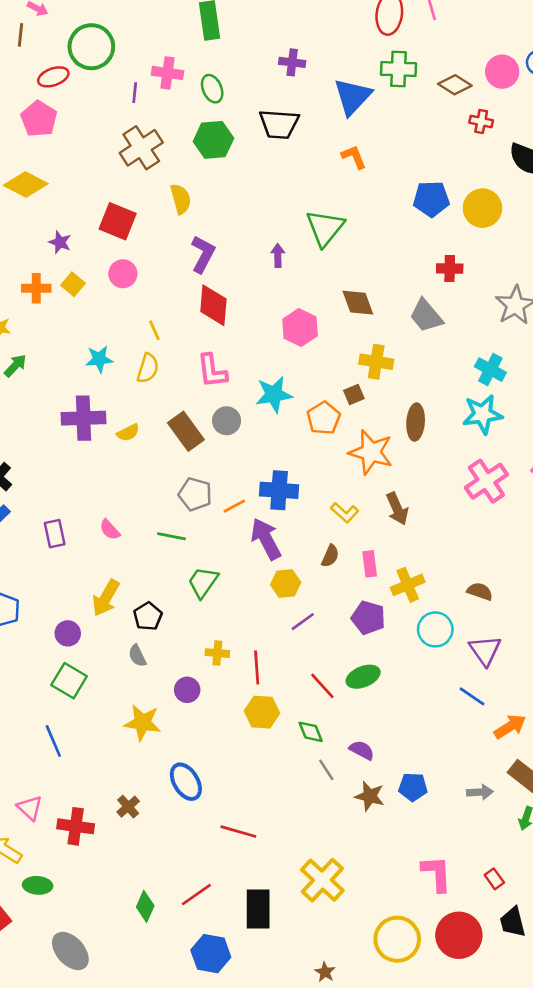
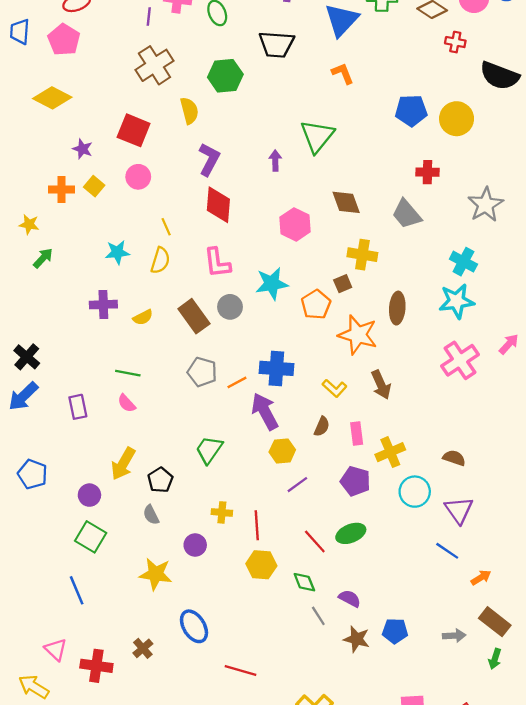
green hexagon: (213, 140) -> (225, 76), moved
purple cross: (83, 418) -> (103, 305), size x0.7
green line: (171, 536) -> (128, 373), moved
orange arrow: (510, 727) -> (481, 578), size x0.7

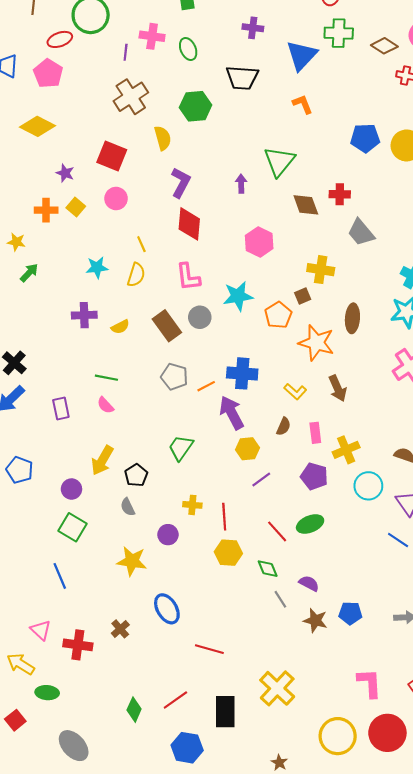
red cross: (427, 172) -> (340, 194), moved
brown diamond: (346, 202) -> (306, 205), moved

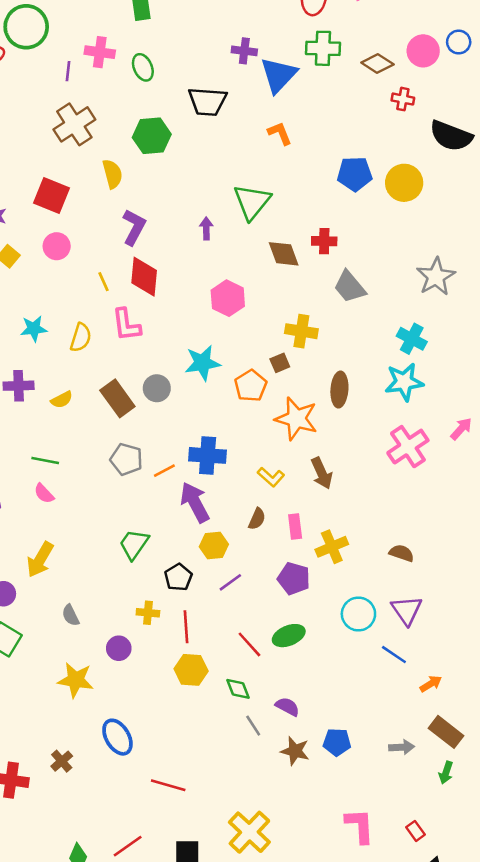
purple cross: (253, 28) -> (244, 51), moved
yellow line: (141, 244) -> (104, 282), moved
pink L-shape: (188, 277) -> (126, 325), moved
black pentagon: (136, 475) -> (178, 577), moved
cyan circle: (368, 486) -> (358, 614), moved

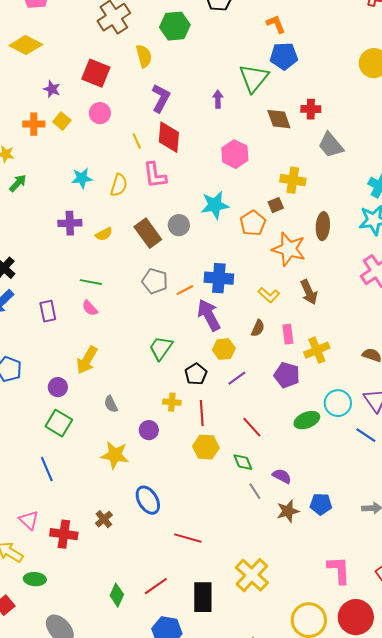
blue pentagon: (355, 174) -> (284, 56), moved
green ellipse: (289, 636) -> (307, 420), moved
brown star: (295, 751) -> (288, 511), turned -30

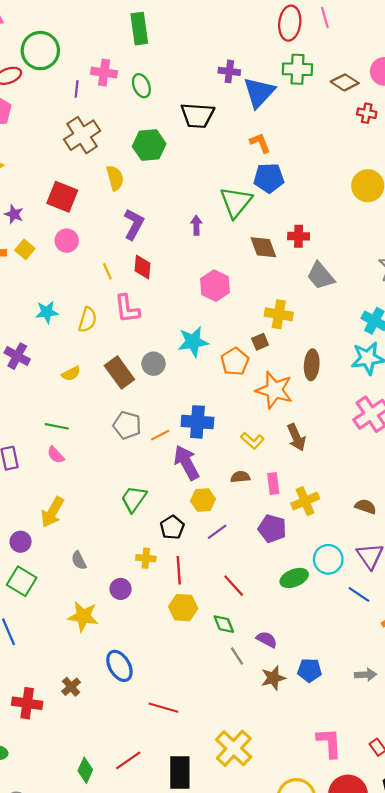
red diamond: (169, 137) -> (142, 267), size x0.7
purple cross: (70, 223) -> (17, 356), moved, turned 30
brown semicircle: (258, 328) -> (240, 477), turned -120

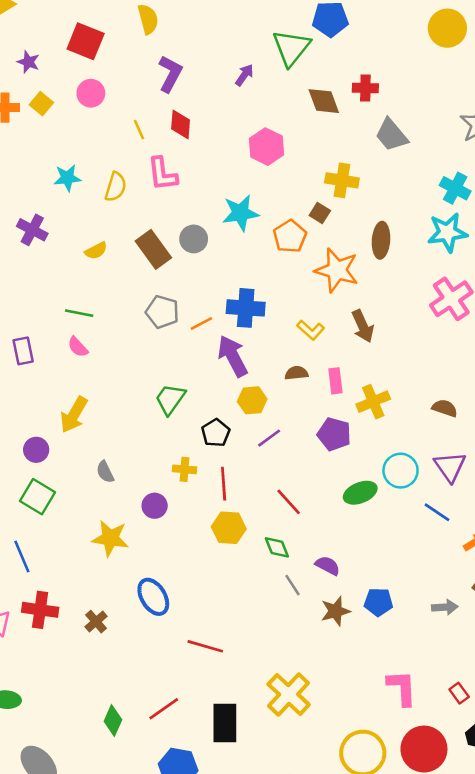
purple arrow: (196, 225) -> (244, 75), turned 36
brown square: (260, 342) -> (320, 213), turned -35
red cross: (27, 703) -> (40, 610), moved

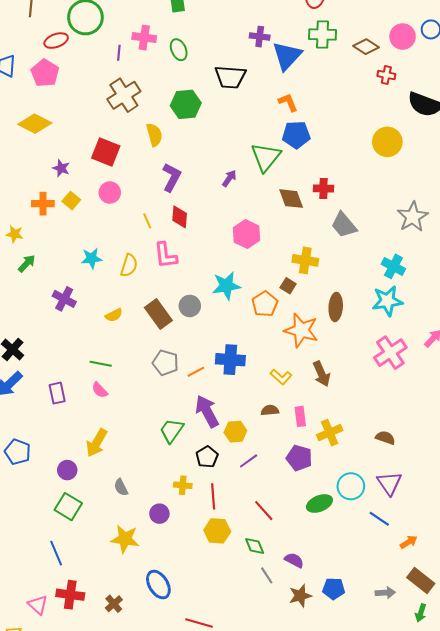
purple arrow: (233, 356) -> (207, 411), moved

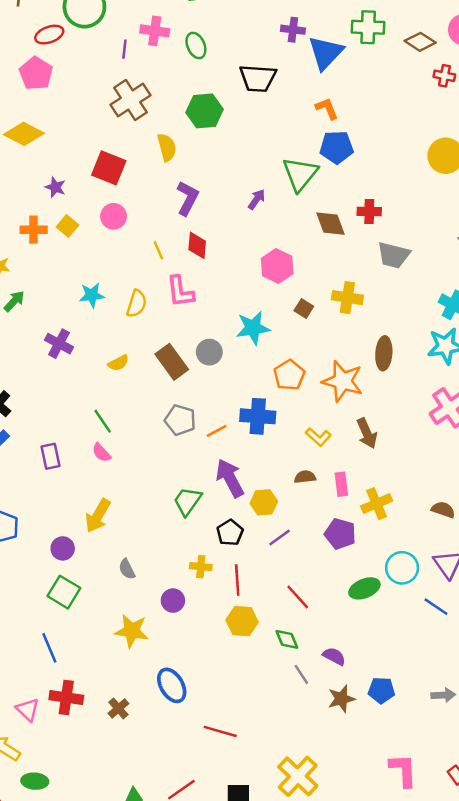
gray trapezoid: (344, 225) -> (394, 255), turned -36
brown square: (288, 286) -> (304, 308), moved
orange pentagon: (265, 304) -> (289, 375), moved
green line: (101, 364) -> (103, 421), turned 45

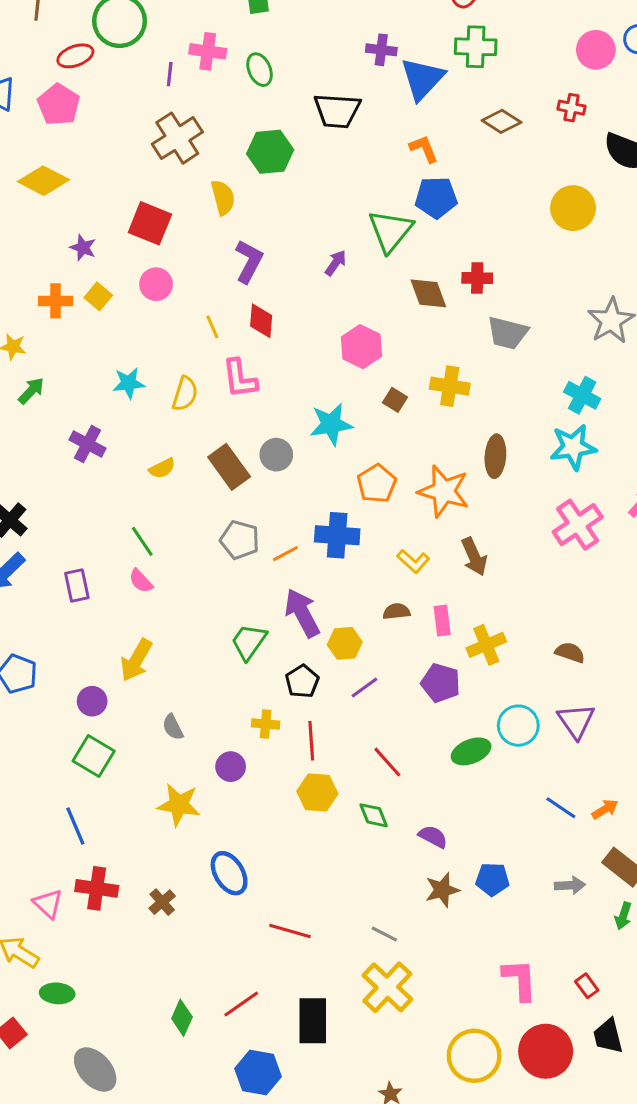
brown diamond: (420, 42) -> (502, 121), moved
blue line: (436, 607) -> (561, 808), moved
gray line: (301, 674) -> (384, 934), moved, turned -30

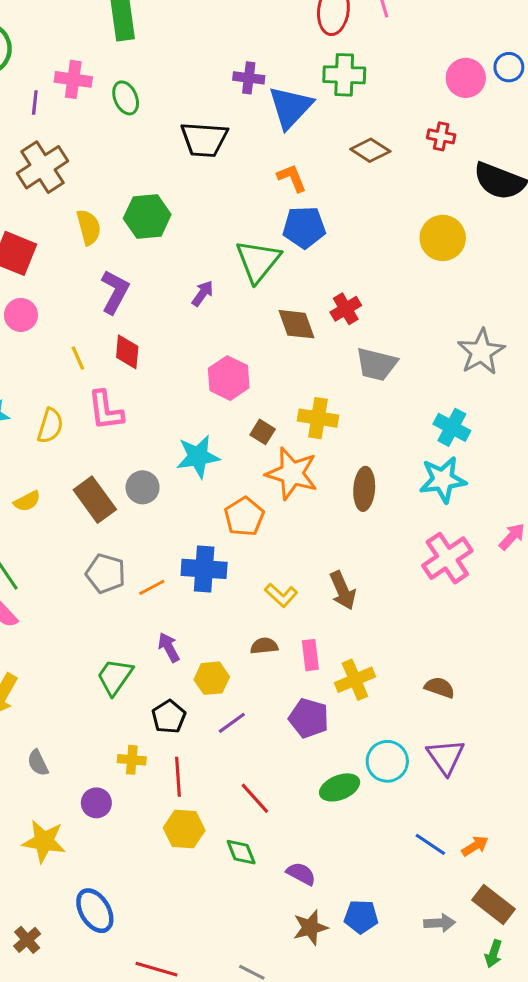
green hexagon: (270, 152) -> (147, 216), moved
red cross: (477, 278) -> (346, 309), turned -32
orange star: (444, 491) -> (292, 473), moved
purple arrow: (302, 613) -> (169, 647), size x0.6

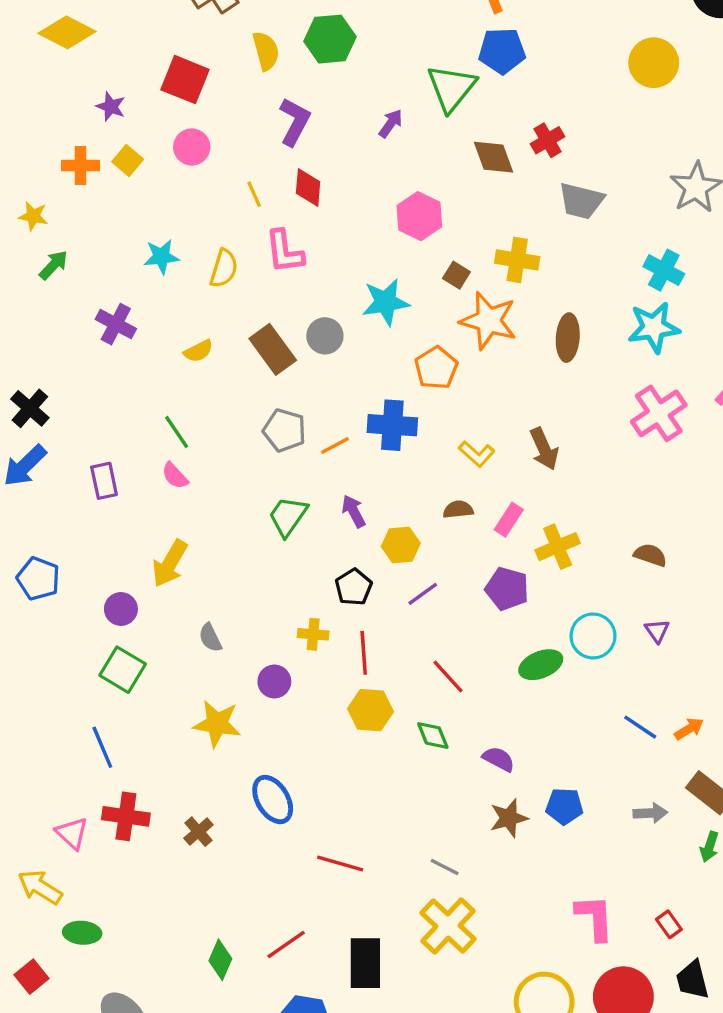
pink rectangle: (310, 655) -> (509, 520), turned 40
green trapezoid: (115, 677) -> (288, 516), moved
purple triangle: (446, 757) -> (657, 631), size x0.6

